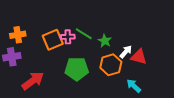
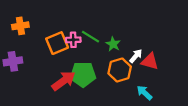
orange cross: (18, 35) -> (20, 26), moved
red arrow: (33, 81) -> (64, 81), moved

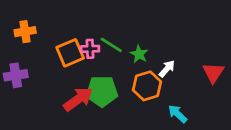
red triangle: (150, 61) -> (213, 73), moved, turned 48

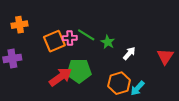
orange hexagon: (147, 86) -> (119, 83), moved
cyan arrow: (178, 114) -> (137, 88), turned -91

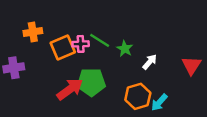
orange cross: (19, 25) -> (33, 32), moved

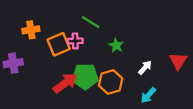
green line: (100, 40) -> (91, 22), moved
white arrow: (150, 62) -> (145, 68), moved
orange hexagon: (138, 96) -> (111, 82), moved

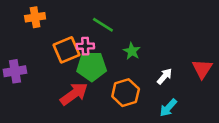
orange cross: (31, 30) -> (35, 17), moved
green pentagon: (85, 76) -> (92, 66), moved

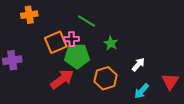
red triangle: (202, 69) -> (170, 81), moved

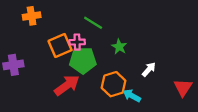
cyan arrow: (142, 91) -> (132, 96), moved, turned 77

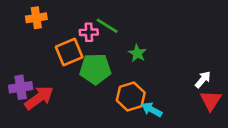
pink cross: (77, 42) -> (89, 32), moved
purple cross: (13, 65) -> (21, 87), moved
white arrow: (149, 69) -> (203, 79), moved
red arrow: (67, 85) -> (39, 98), moved

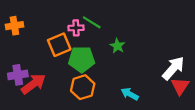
orange cross: (36, 18) -> (14, 26), moved
white arrow: (203, 79) -> (173, 68), size x1.6
orange hexagon: (131, 96) -> (83, 87), moved

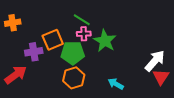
pink cross: (76, 28) -> (84, 34), moved
green star: (117, 46) -> (105, 41), size x1.6
purple cross: (18, 75) -> (34, 52), moved
red arrow: (33, 84) -> (16, 75), moved

